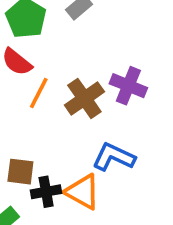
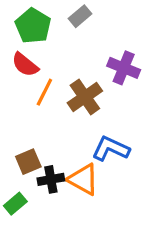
purple cross: (128, 86) -> (124, 68), moved
brown square: (20, 172) -> (28, 162), turned -30

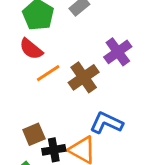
purple cross: (124, 68) -> (118, 52), turned 32
orange line: (44, 92) -> (48, 73), turned 30

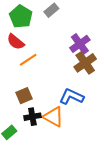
brown cross: (84, 77) -> (85, 63), moved
brown square: (34, 134) -> (24, 96), moved

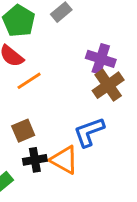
purple cross: (80, 44) -> (101, 59), turned -36
blue L-shape: (71, 97) -> (89, 132), turned -45

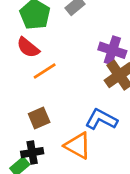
blue L-shape: (89, 132) -> (101, 119), turned 48
black cross: (35, 160) -> (32, 153), moved

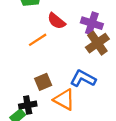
red semicircle: (28, 47) -> (56, 21), moved
brown square: (39, 118) -> (43, 82), moved

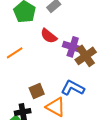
purple cross: (92, 23) -> (73, 47), moved
orange line: (38, 40) -> (15, 53), moved

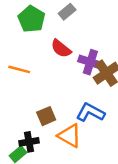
orange line: (15, 53) -> (19, 69), turned 48

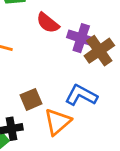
orange triangle: (70, 136) -> (58, 122), turned 50

